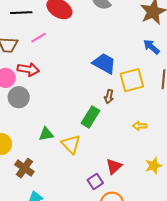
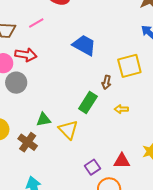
blue trapezoid: (104, 63) -> (84, 45), moved
yellow arrow: (140, 126) -> (121, 109), moved
red triangle: (114, 166) -> (122, 161), moved, turned 42
brown cross: (24, 168) -> (28, 142), moved

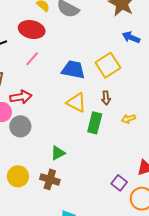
pink line: (36, 23) -> (32, 59), moved
yellow square: (129, 66) -> (108, 65), moved
yellow triangle: (68, 130) -> (76, 103), moved

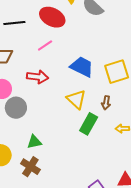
red arrow: (21, 97) -> (38, 77), moved
green triangle: (58, 153) -> (34, 142), moved

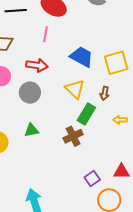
pink line: (45, 45) -> (46, 34), turned -49
gray circle: (16, 108) -> (30, 93), moved
brown cross: (30, 167) -> (73, 136), moved, turned 30

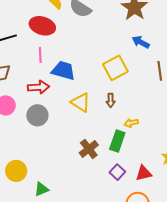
blue trapezoid: (82, 57) -> (63, 70), moved
green rectangle: (86, 114) -> (117, 141), moved
green triangle: (32, 130) -> (41, 189), moved
purple square: (92, 178) -> (117, 172), moved

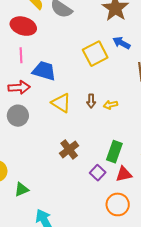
yellow square: (115, 68) -> (95, 54), moved
yellow arrow: (131, 123) -> (110, 105), moved
green rectangle: (117, 141) -> (114, 152), moved

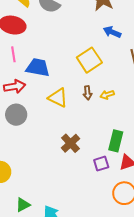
yellow square: (95, 54) -> (89, 60), moved
purple square: (98, 173) -> (101, 164), turned 35
green triangle: (22, 190) -> (23, 205), moved

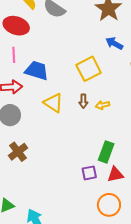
brown cross: (71, 143) -> (18, 152), moved

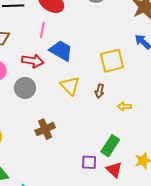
yellow arrow: (103, 105) -> (124, 106), moved
brown cross: (18, 152) -> (45, 129), moved
red triangle: (115, 174) -> (114, 170), turned 42

